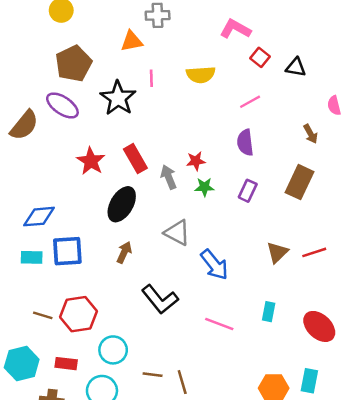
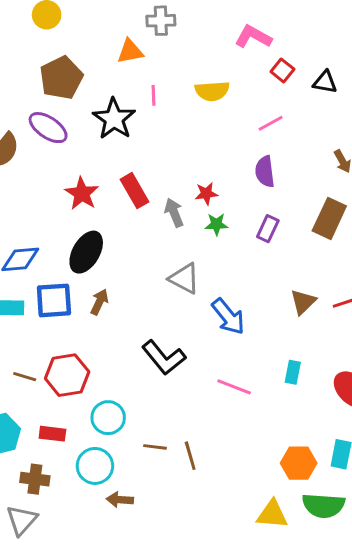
black ellipse: (122, 204) -> (86, 252), moved
brown arrow: (124, 252) -> (99, 302), moved

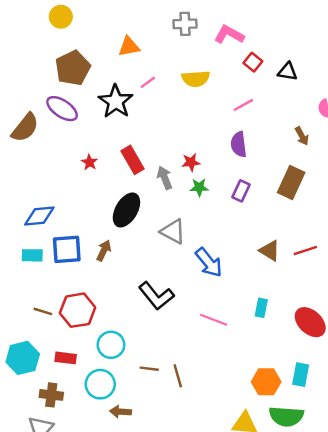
gray cross: (161, 21) -> (185, 24), moved
pink line: (154, 95) -> (148, 82), turned 56
red star: (82, 194) -> (89, 162), size x0.6
black ellipse: (86, 252) -> (126, 210), moved
brown triangle: (303, 302) -> (270, 251), turned -45

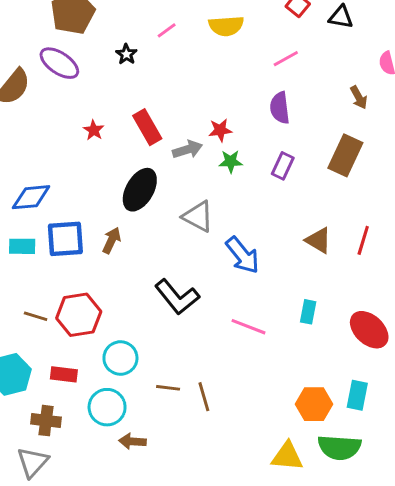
black star: (116, 101) -> (126, 54), size x0.5
gray arrow: (165, 178) -> (187, 150), turned 95
red line: (305, 251) -> (363, 240), turned -55

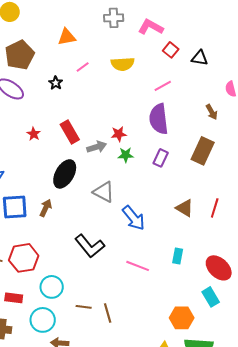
purple semicircle: (280, 108) -> (159, 119), size x1.4
cyan rectangle: (357, 395) -> (211, 297), moved, turned -42

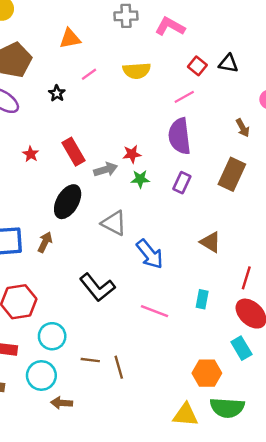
red square: (171, 50) -> (197, 66), moved
red line: (215, 208) -> (246, 278), moved

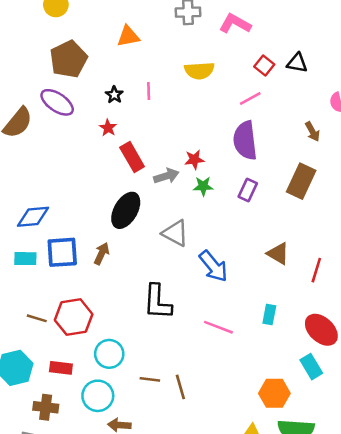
pink line: (89, 74) -> (149, 91), moved, turned -56
red star: (31, 154) -> (108, 128), moved
red line: (246, 278) -> (316, 270), moved
black L-shape: (97, 287) -> (157, 302), turned 42

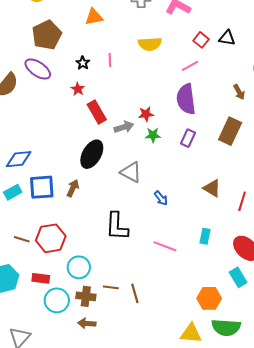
cyan rectangle: (25, 259) -> (13, 192), turned -30
blue arrow: (213, 266) -> (161, 198), size x0.6
cyan circle: (98, 396) -> (57, 300), moved
brown cross: (46, 407) -> (86, 296), moved

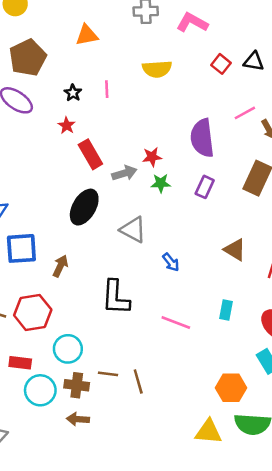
pink line: (190, 66) -> (245, 113), moved
brown arrow: (73, 188) -> (60, 266), moved

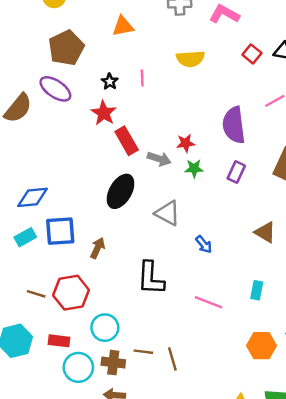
red star: (67, 125) -> (104, 113), size x1.5
gray arrow: (124, 173) -> (159, 159), turned 35
orange hexagon: (231, 388) -> (262, 346), moved

